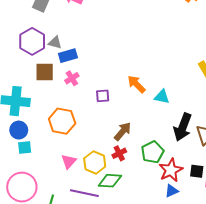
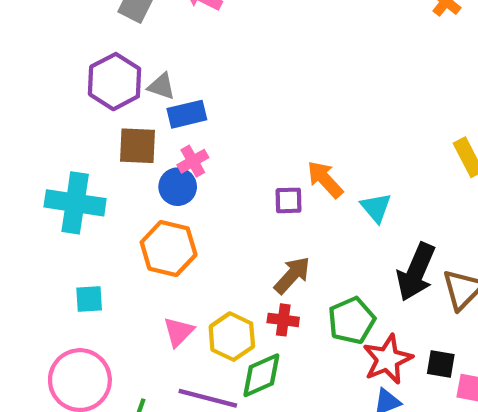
purple square: (103, 96) -> (289, 200), moved
cyan triangle: (162, 97) -> (376, 208), turned 35
blue circle: (19, 130) -> (178, 187), moved
red cross: (119, 153) -> (283, 320), turned 32
green diamond: (110, 181) -> (261, 375), turned -30

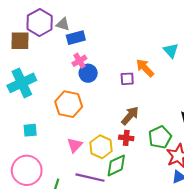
brown square: (137, 146) -> (20, 41), moved
blue circle: (178, 187) -> (88, 73), moved
cyan cross: (75, 203) -> (22, 83), turned -32
cyan triangle: (376, 208) -> (171, 51), moved

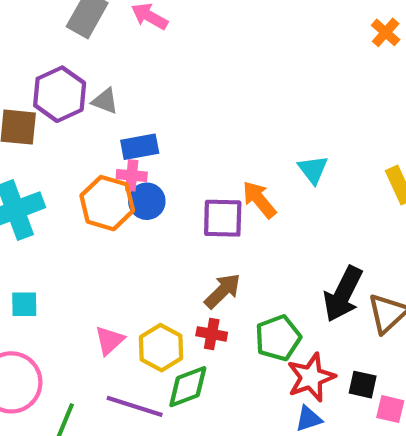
blue rectangle: (76, 38) -> (140, 147), moved
pink cross: (79, 61) -> (132, 175), turned 32
purple square: (127, 79) -> (223, 218), size x1.5
orange hexagon: (69, 104) -> (107, 203), moved

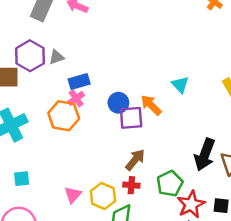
gray triangle: (105, 101) -> (56, 57), turned -35
pink cross: (132, 175) -> (76, 98), turned -35
blue circle: (147, 201) -> (118, 103), moved

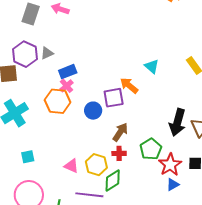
blue circle: (118, 103) -> (93, 111), moved
pink triangle: (73, 195) -> (71, 166), turned -42

